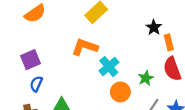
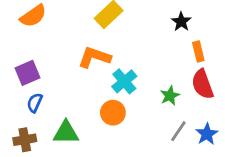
black star: (154, 27) -> (181, 22), moved
orange circle: (120, 92) -> (113, 113), moved

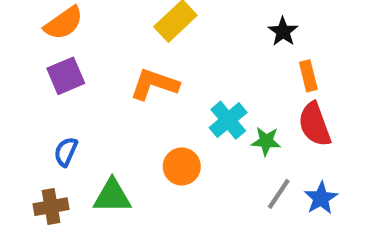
purple square: (28, 73) -> (66, 76), moved
cyan cross: (124, 81) -> (228, 120), moved
green star: (170, 96) -> (266, 141), turned 30

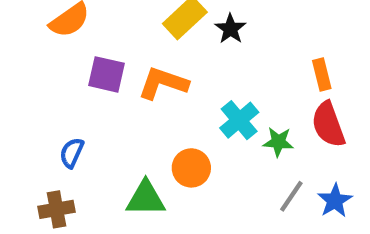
black star: (283, 32) -> (230, 29), moved
purple square: (66, 76) -> (107, 74), moved, turned 36
green triangle: (112, 196) -> (146, 198), moved

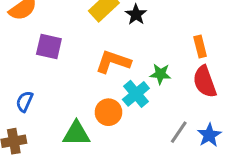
orange L-shape: (163, 83) -> (113, 62), moved
cyan cross: (239, 120) -> (136, 94), moved
green star: (278, 142) -> (160, 74), moved

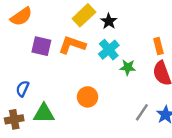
orange L-shape: (113, 62) -> (72, 45), moved
cyan cross: (136, 94) -> (109, 50), moved
green triangle: (76, 134) -> (44, 113), moved

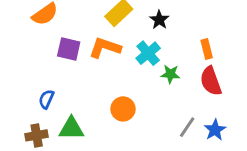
black star: (109, 21) -> (159, 20), moved

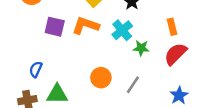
red semicircle: (211, 81) -> (176, 54), turned 65
gray line: (187, 127) -> (133, 85), moved

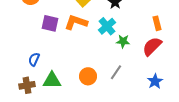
orange rectangle: (172, 27) -> (157, 23), moved
orange circle: (101, 78) -> (88, 76), moved

